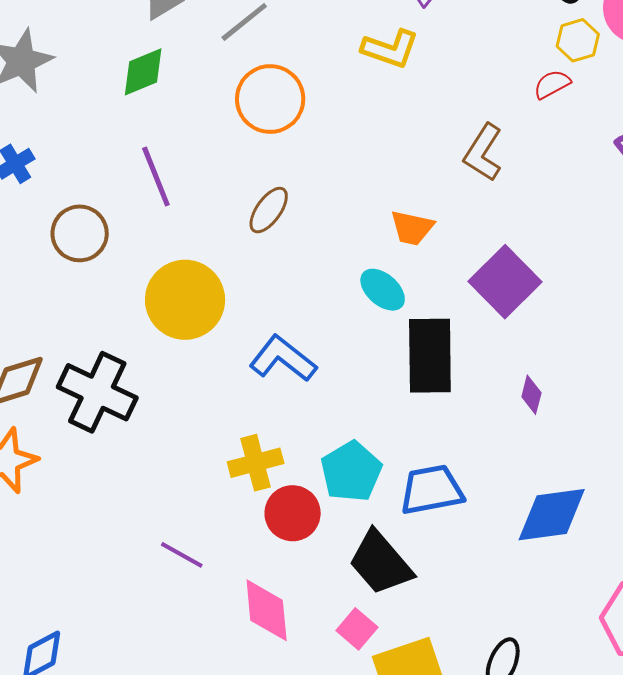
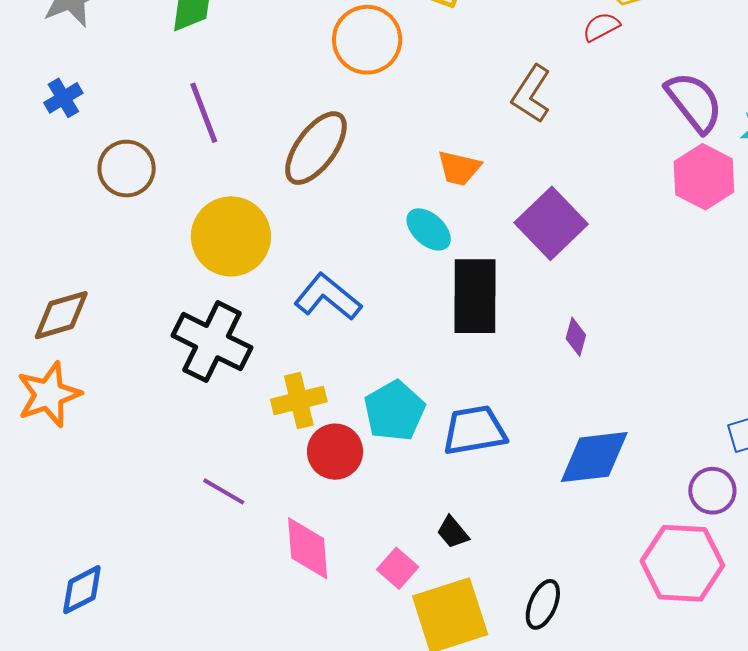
orange circle: (270, 99) -> (367, 40), moved
brown ellipse: (269, 210) -> (316, 148), size x1.6
black cross: (97, 392) -> (212, 342), moved
black trapezoid: (381, 563) -> (453, 532), moved, size x0.5

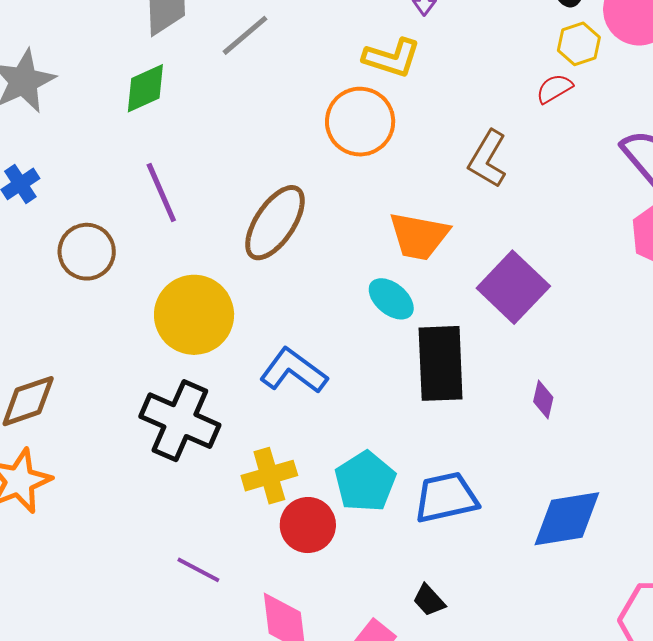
orange circle: (367, 40) -> (360, 122), moved
orange trapezoid: (459, 168) -> (419, 236), size x1.4

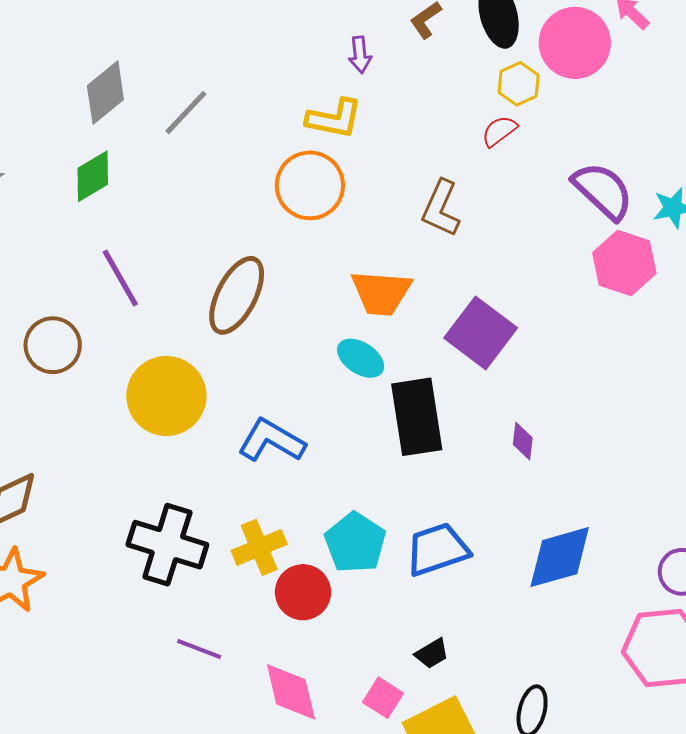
black cross: (180, 421) -> (167, 545), moved
black trapezoid: (429, 600) -> (432, 653), turned -72

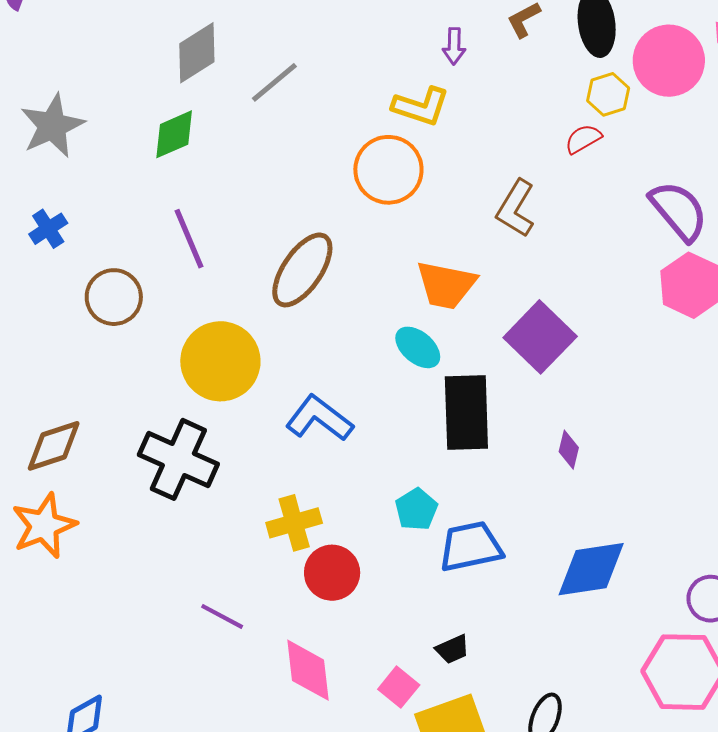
cyan pentagon: (355, 543) -> (416, 509), moved, size x0.7
black cross: (167, 545) -> (178, 459), moved

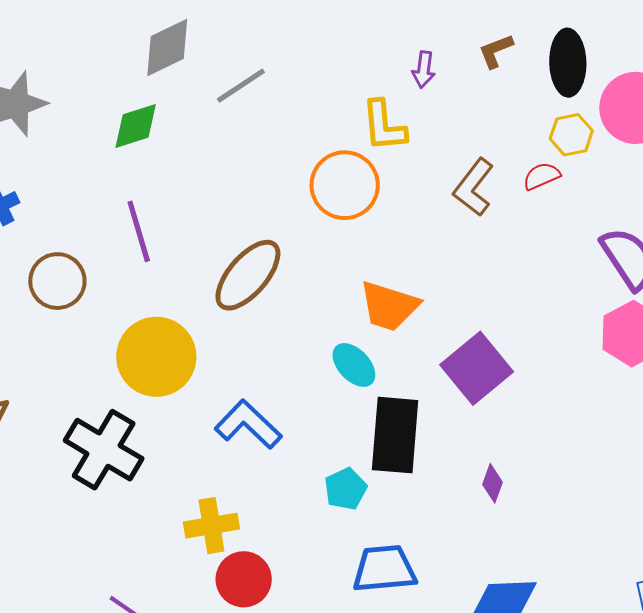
yellow L-shape: (421, 106) -> (384, 126), turned 60
brown L-shape: (516, 208) -> (474, 187), moved
cyan pentagon: (416, 509) -> (345, 489), moved

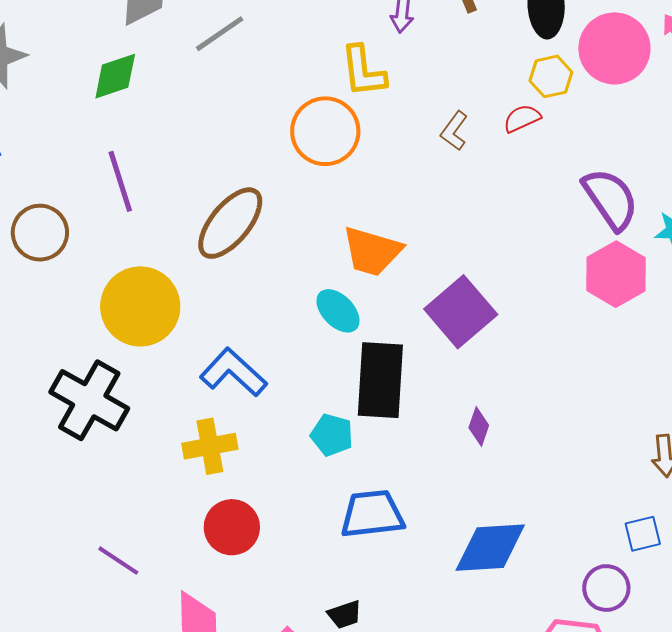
brown L-shape: (474, 187) -> (454, 131), size x0.7
cyan pentagon: (345, 489) -> (332, 435), turned -30
yellow cross: (211, 526) -> (210, 446), moved

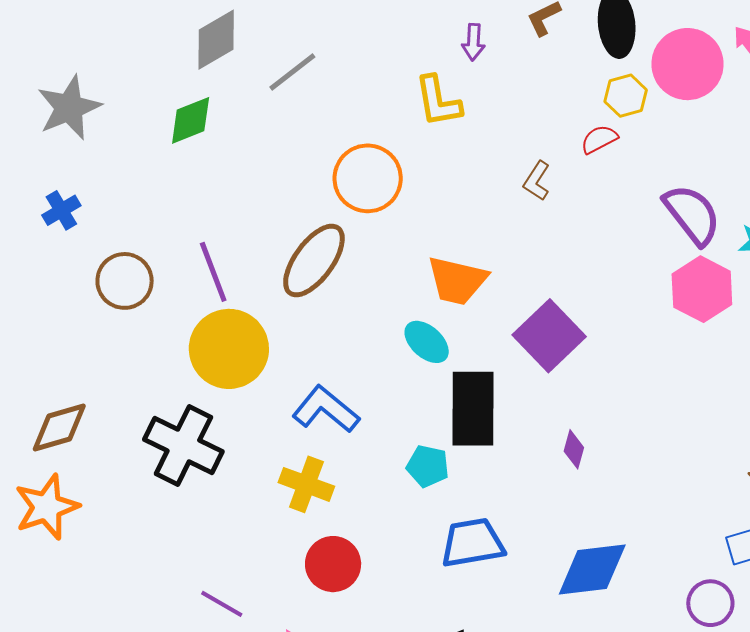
orange circle: (325, 131) -> (368, 178), moved
brown L-shape: (454, 131) -> (537, 181), moved
purple line: (120, 181) -> (213, 272), moved
yellow cross: (210, 446) -> (306, 484), turned 34

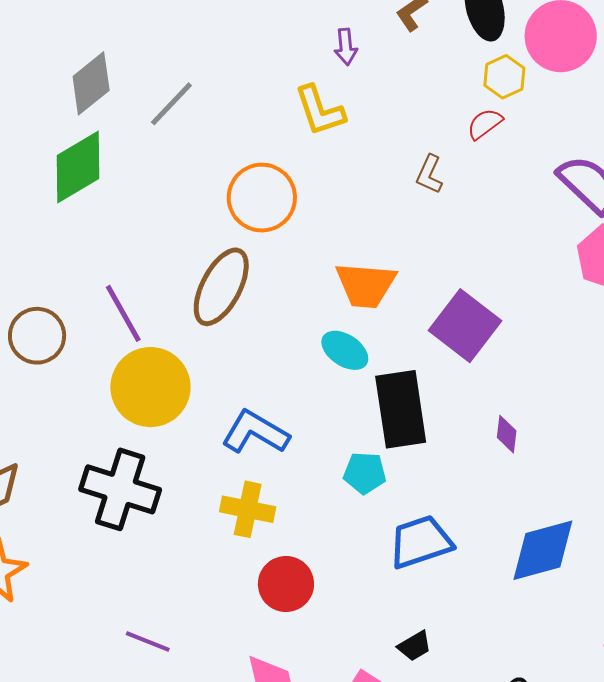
green diamond: (191, 120) -> (78, 167), size x1.4
purple line: (222, 604) -> (148, 642), moved

